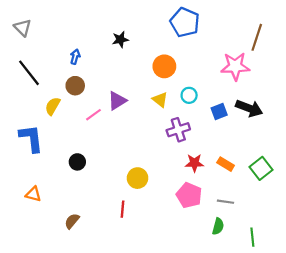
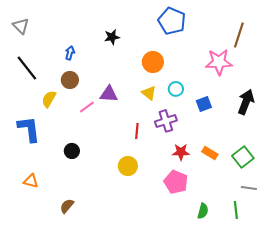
purple triangle: (117, 101) -> (109, 94), turned 36
black arrow: (249, 108) -> (246, 102), moved, turned -90
gray line: (226, 202) -> (249, 188), moved
red line: (122, 209) -> (137, 131), moved
green line: (252, 237) -> (236, 210), moved

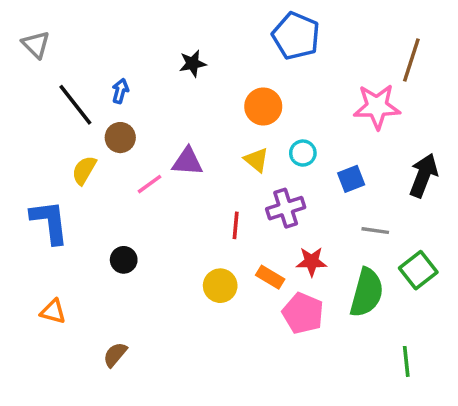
black line: (27, 68) -> (75, 105), moved
orange rectangle: (210, 153) -> (270, 277), moved
gray line: (249, 188) -> (375, 231), moved
green semicircle: (203, 211) -> (367, 293), moved, size x1.8

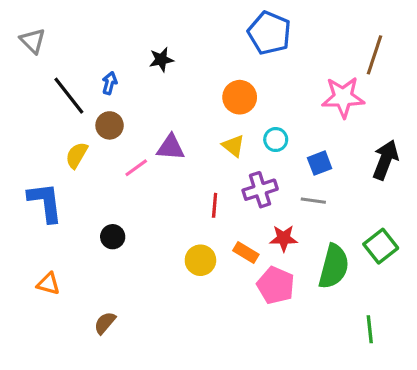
black star: (193, 63) -> (161, 60), moved
gray line: (375, 231) -> (313, 201), moved

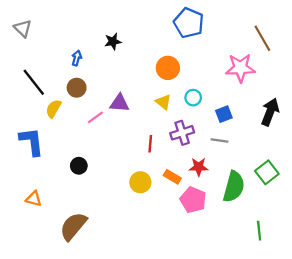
brown line: (374, 55) -> (262, 38), turned -48
black line: (69, 96) -> (34, 82), moved
brown semicircle: (105, 323) -> (73, 226), size x1.8

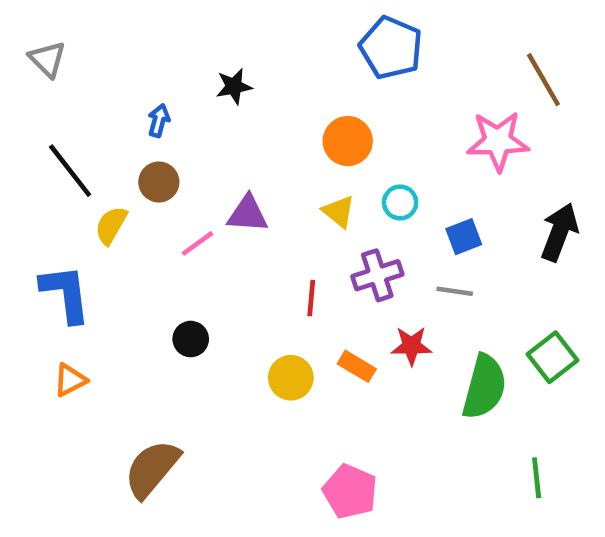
black circle: (79, 166) -> (191, 339), moved
orange triangle: (34, 199) -> (70, 380), moved, turned -42
pink pentagon: (193, 200) -> (350, 492), moved

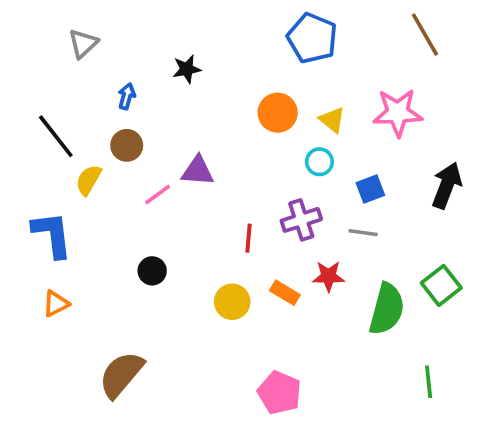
gray triangle: (47, 59) -> (83, 44), moved, turned 32
brown line: (543, 80) -> (425, 34), moved
yellow triangle: (339, 212) -> (332, 120), moved

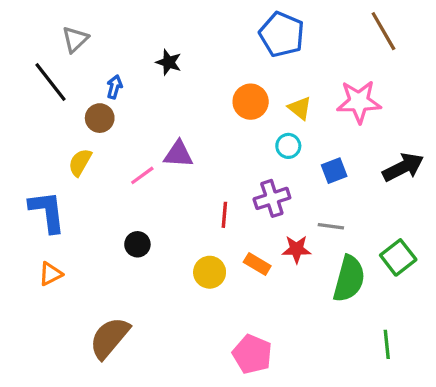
black star: (187, 69) -> (169, 62), turned 30
black line: (56, 136) -> (50, 82), moved
brown circle: (127, 145) -> (100, 118), moved
black arrow: (447, 185) -> (403, 167), turned 42
gray line: (363, 233) -> (331, 226), moved

